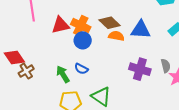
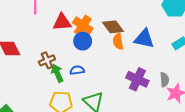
orange semicircle: (116, 36) -> (118, 42), turned -119
blue semicircle: (81, 69) -> (77, 70), turned 136
brown cross: (26, 71) -> (47, 60), moved

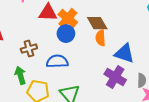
blue triangle: (144, 39) -> (124, 53), moved
blue semicircle: (77, 70) -> (57, 61), size x1.5
green arrow: (57, 73) -> (20, 75), moved

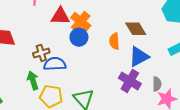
brown diamond: (97, 23) -> (136, 29), moved
blue triangle: (124, 53) -> (139, 57), turned -45
blue semicircle: (57, 61) -> (55, 64), moved

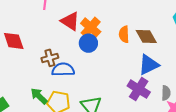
red triangle: (60, 16) -> (70, 21), turned 30
orange semicircle: (114, 41) -> (124, 34), moved
green arrow: (33, 80) -> (39, 96), moved, turned -30

